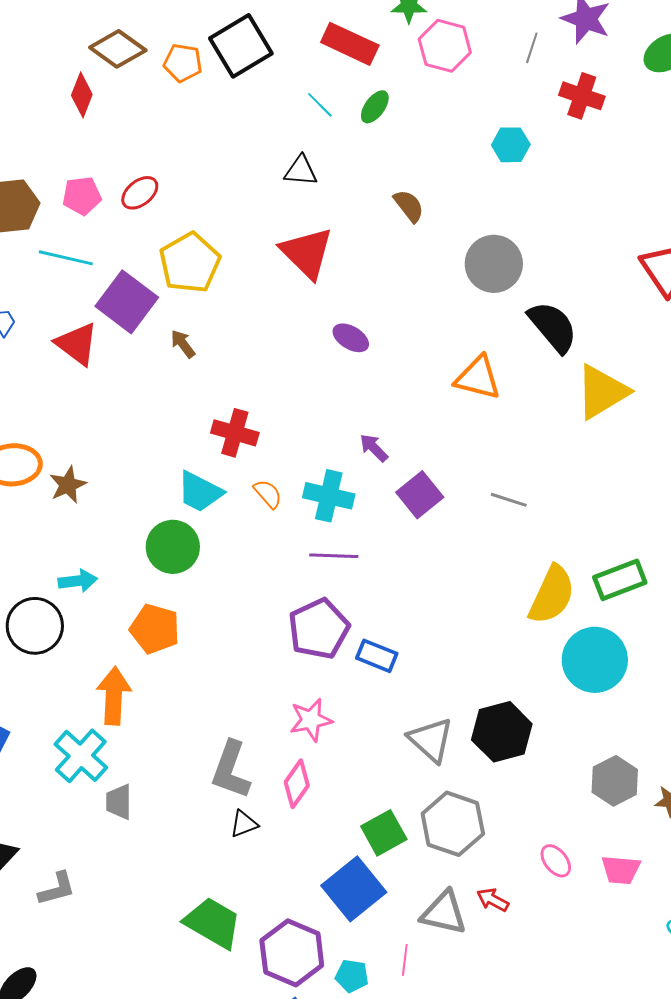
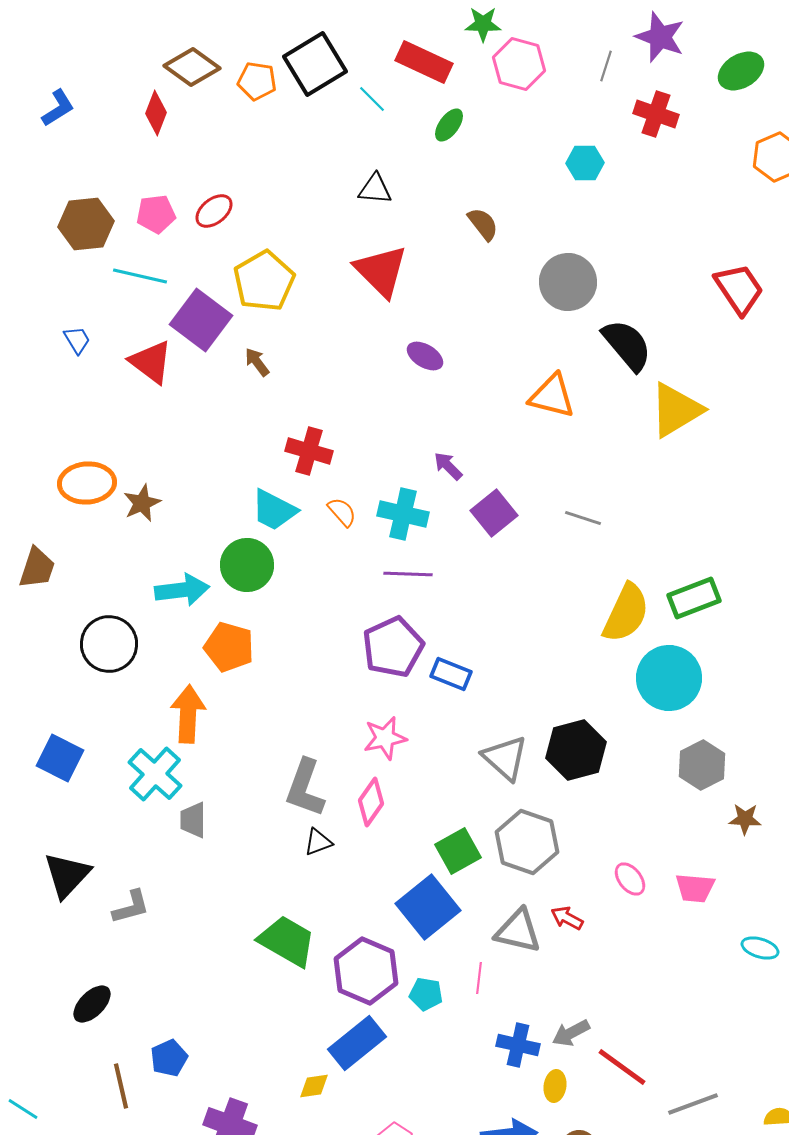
cyan line: (320, 105) -> (372, 99), moved
cyan arrow: (78, 581) -> (182, 590), moved, size x1.4
gray hexagon: (615, 781) -> (702, 765), moved

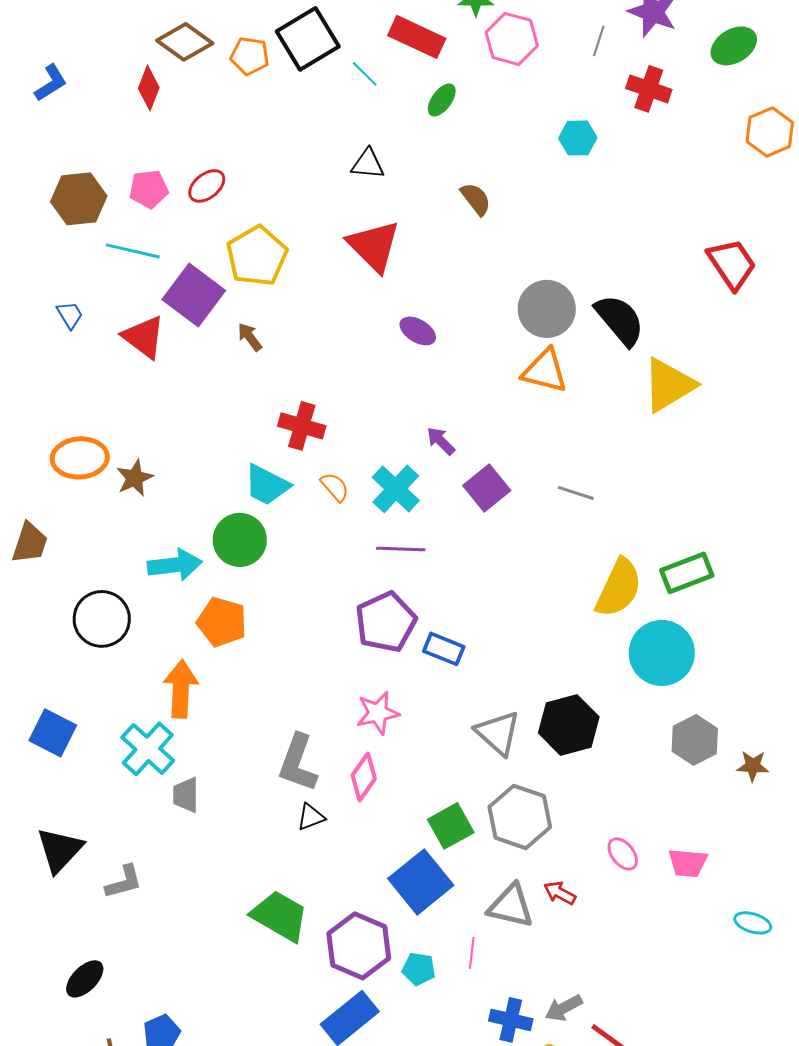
gray circle: (568, 282) -> (547, 309), moved
cyan cross: (403, 514) -> (396, 489), turned 30
brown star: (745, 819) -> (753, 766), moved

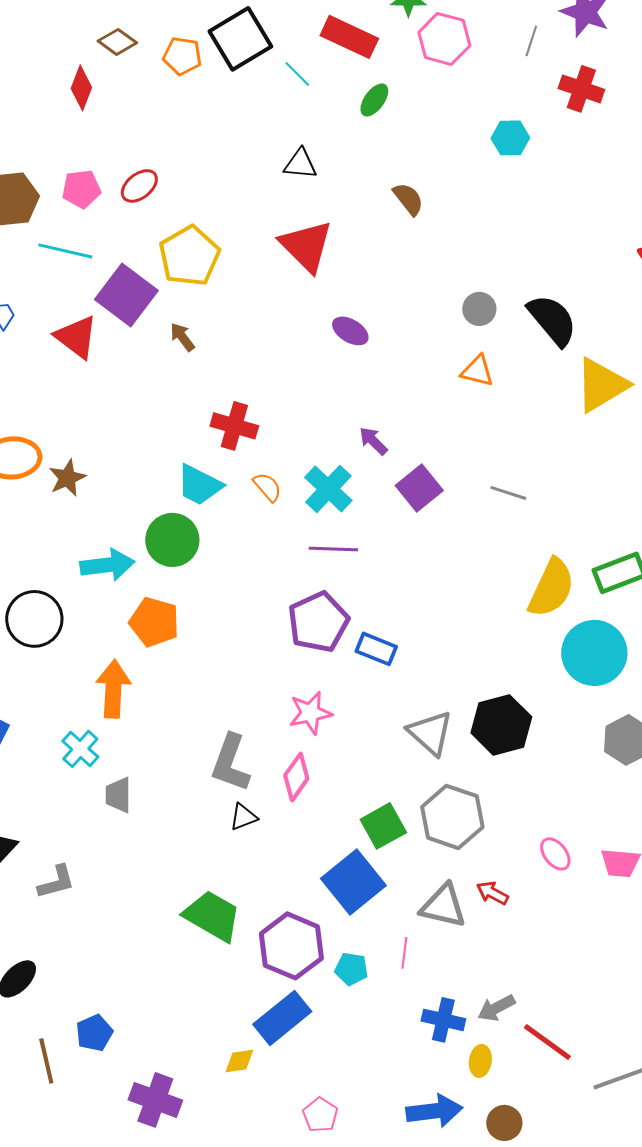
brown diamond: (185, 42) -> (117, 42), size x0.7
gray circle: (547, 309) -> (479, 309), size x0.6
orange triangle: (545, 371) -> (477, 371), size x0.7
cyan cross: (148, 749) -> (80, 749), size x0.7

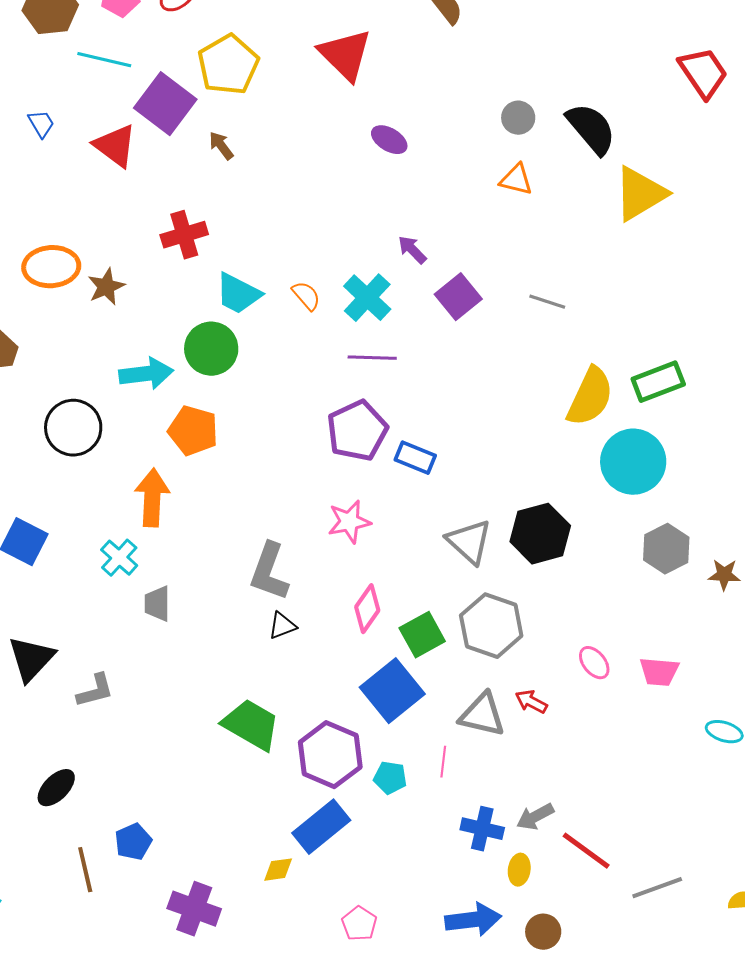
red cross: (234, 426) -> (184, 235), moved, turned -33
pink diamond: (296, 777) -> (367, 609), moved

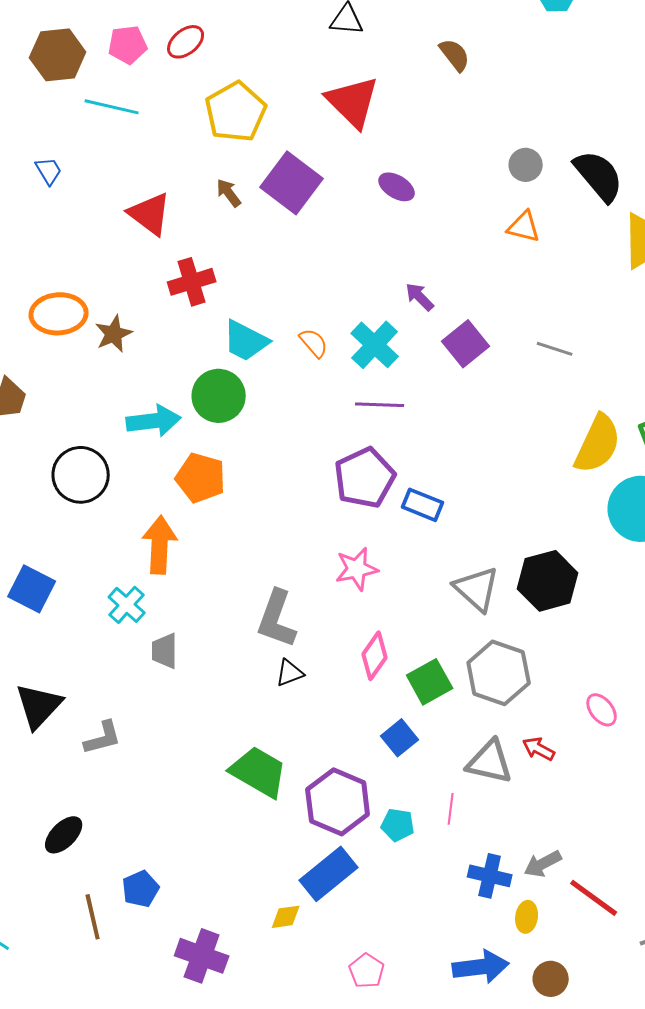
purple square: (165, 104) -> (292, 183), moved
red triangle: (115, 146) -> (150, 214), moved
blue square: (392, 691) -> (400, 738), size x0.6

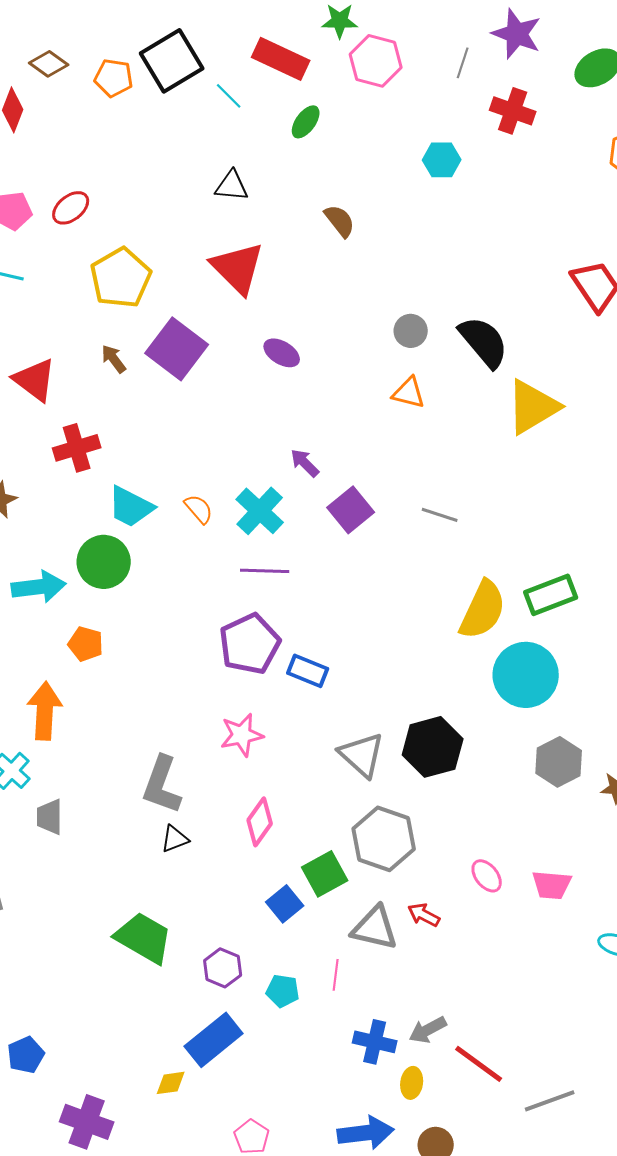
orange pentagon: (201, 478) -> (86, 644), size x0.7
green square: (430, 682) -> (325, 874), moved
purple hexagon: (338, 802) -> (223, 968), size x0.6

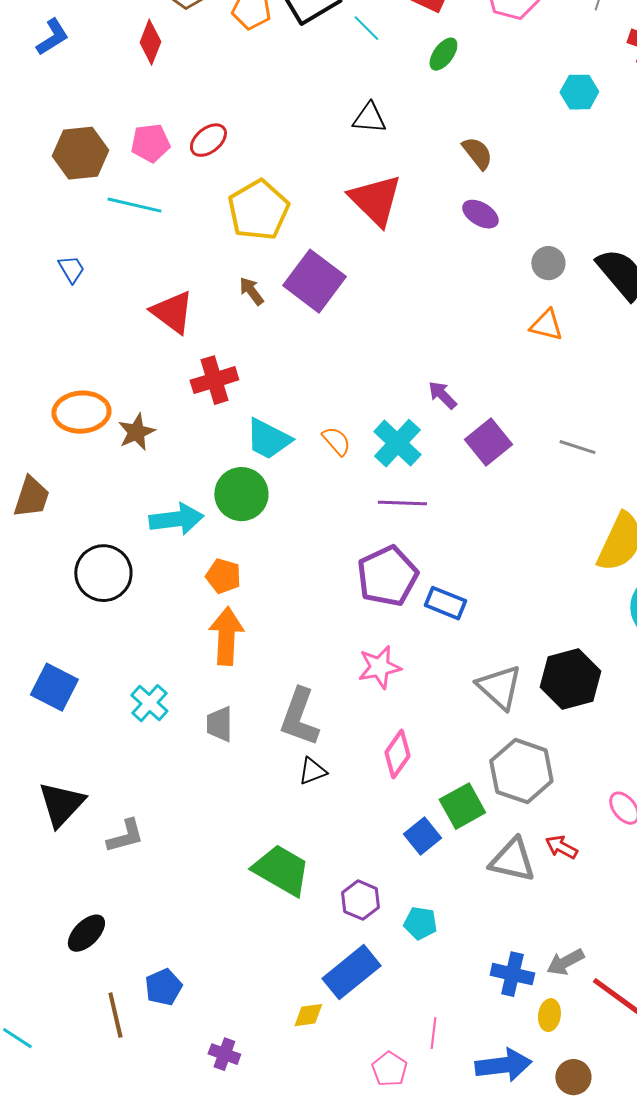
purple ellipse: (282, 353) -> (480, 214), moved
orange arrow: (45, 711) -> (226, 636), moved
gray trapezoid: (50, 817) -> (219, 724), moved
pink line: (336, 975) -> (433, 1033), moved
purple cross: (87, 1122) -> (224, 1054), size x0.6

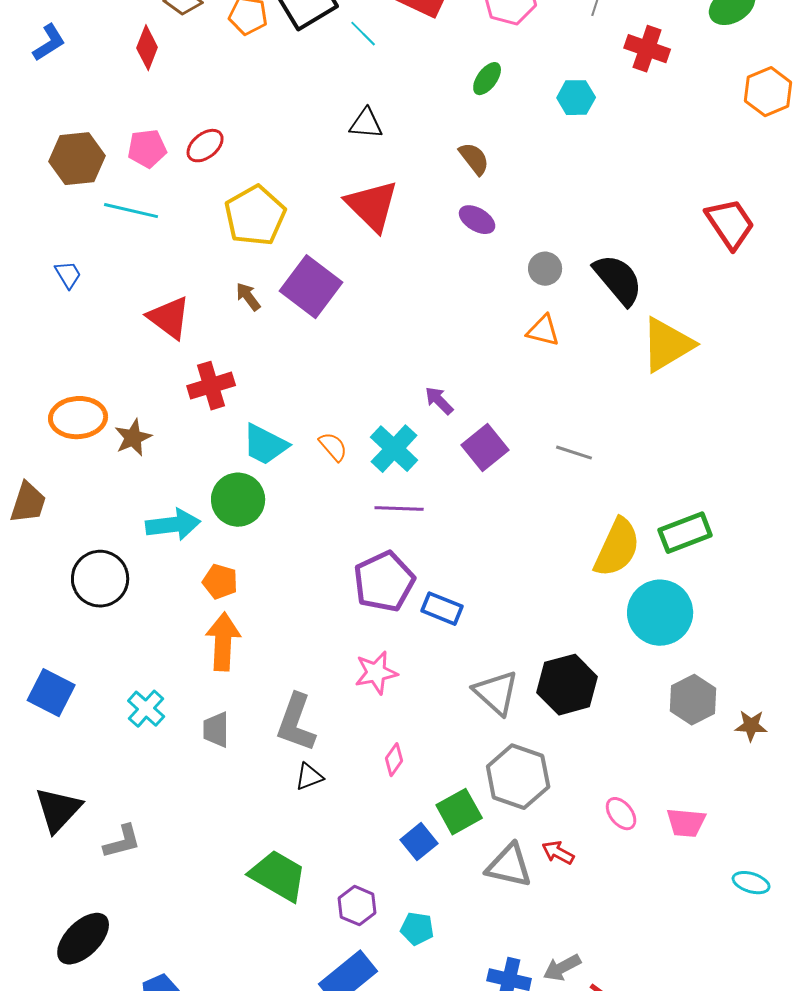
green ellipse: (443, 54) -> (487, 79), moved
pink diamond: (397, 754) -> (394, 760), size x0.7
black ellipse: (86, 933) -> (83, 939), size x1.4

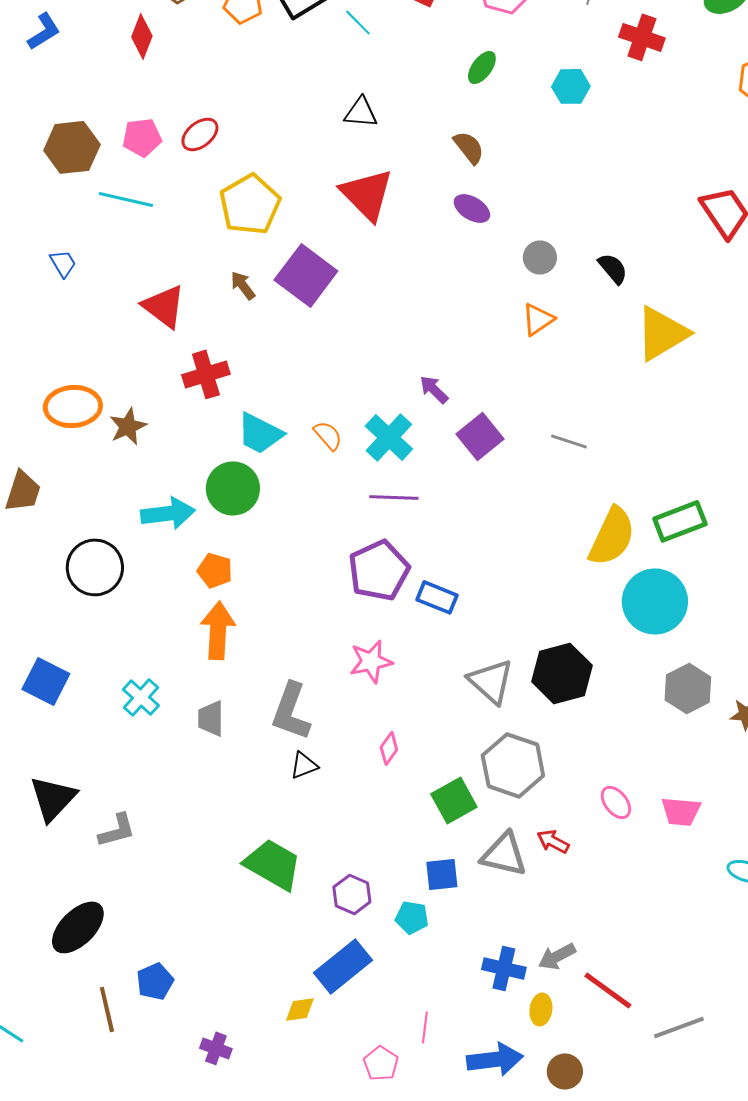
black semicircle: (618, 280) -> (613, 268), size x0.6
orange triangle: (543, 331) -> (538, 319), turned -48
blue square: (419, 842) -> (442, 874), moved, turned 33

